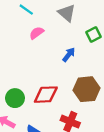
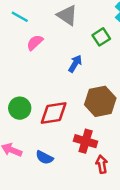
green circle: (15, 98) -> (20, 108), moved

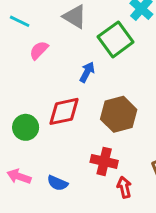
green square: (101, 37) -> (116, 39), size x1.6
red diamond: (54, 113) -> (64, 111), moved

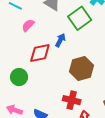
red diamond: (64, 111) -> (40, 53), moved

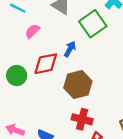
brown hexagon: (81, 68) -> (78, 84), moved
green circle: (19, 77) -> (17, 76), moved

